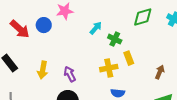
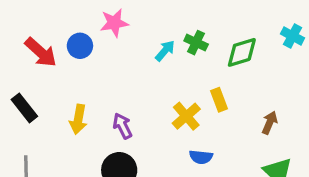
green diamond: (143, 17) -> (242, 52), moved
green cross: (115, 39) -> (196, 43), moved
yellow cross: (109, 68) -> (186, 116), turned -30

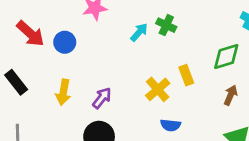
blue circle: (80, 46) -> (65, 42), moved
green diamond: (242, 52) -> (226, 57), moved
purple arrow: (122, 126) -> (102, 98), turned 65

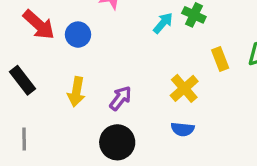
yellow rectangle: (186, 75) -> (220, 59), moved
blue semicircle: (171, 125) -> (183, 129), moved

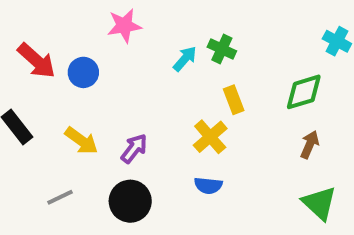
yellow rectangle: (220, 59) -> (234, 100), moved
yellow arrow: (76, 92) -> (81, 141), turned -64
gray line: (24, 139) -> (60, 197), moved, turned 65

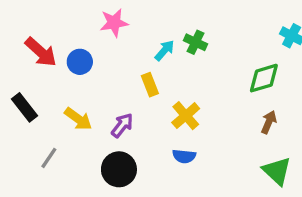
yellow rectangle: (234, 100) -> (150, 85), moved
gray line: (60, 197) -> (49, 158), moved, turned -30

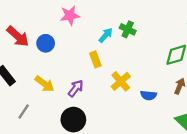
blue semicircle: (184, 156) -> (149, 95), moved

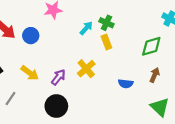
yellow rectangle: (95, 59) -> (106, 42), moved
yellow cross: (121, 81) -> (86, 69), moved

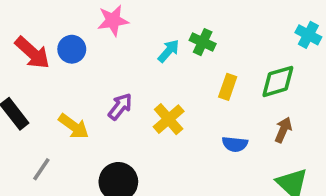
blue circle: (31, 36) -> (72, 49), moved
yellow rectangle: (106, 42) -> (228, 87), moved, turned 40
purple arrow: (58, 77) -> (120, 107), moved

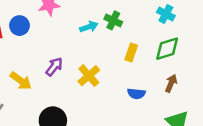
cyan cross: (308, 35) -> (166, 14), moved
cyan arrow: (169, 51) -> (89, 27), turned 30

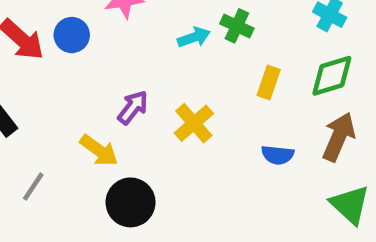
yellow arrow: (21, 81) -> (99, 150), moved
brown arrow: (171, 83) -> (339, 137), size x1.5

